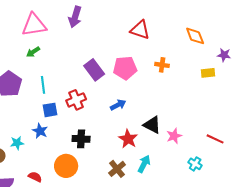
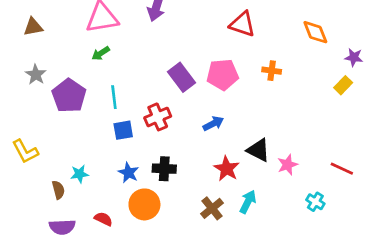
yellow rectangle: (208, 73) -> (343, 85), moved, turned -40
blue star: (40, 131) -> (129, 173), moved

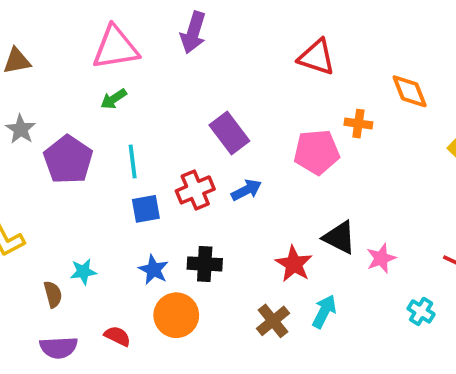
orange diamond: (315, 32) -> (410, 91), moved
pink pentagon: (223, 75) -> (317, 152), moved
blue arrow: (213, 124) -> (246, 190), moved

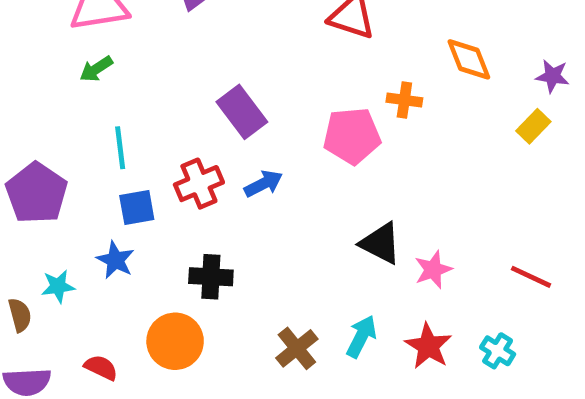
purple pentagon: (68, 160) -> (37, 193), moved
red star: (294, 264) -> (428, 346), moved
blue star: (153, 270) -> (115, 260), moved
cyan cross: (421, 311) -> (498, 351), moved

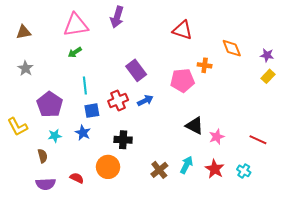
yellow rectangle: (533, 126) -> (268, 76), moved
cyan star: (58, 286) -> (55, 136), moved

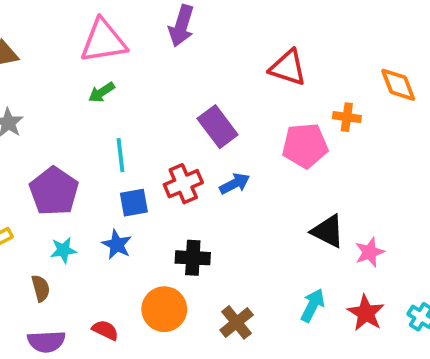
red triangle: (182, 30) -> (288, 68), moved
brown cross: (159, 170) -> (237, 322), moved

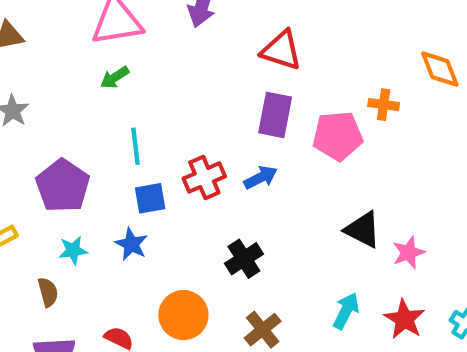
red triangle: (288, 68) -> (281, 50), moved
purple rectangle: (218, 127) -> (275, 115), moved, turned 48
black cross: (193, 258) -> (244, 259), moved, turned -36

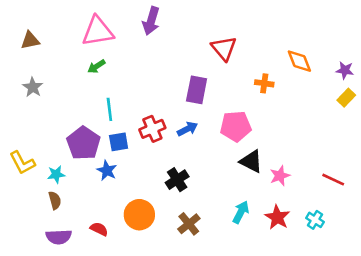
red triangle: (281, 50) -> (224, 48), moved, turned 32
pink pentagon: (338, 136) -> (236, 126), moved
purple pentagon: (63, 186) -> (83, 143), moved
cyan star: (73, 250) -> (56, 174), moved

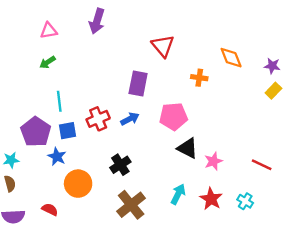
pink triangle: (98, 31) -> (49, 31), size x0.6
orange circle: (139, 215) -> (78, 184), moved
brown cross: (189, 224) -> (131, 205), size x1.4

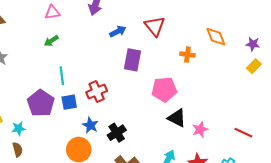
blue arrow: (130, 119) -> (118, 31), moved
blue star: (57, 157) -> (90, 125), moved

